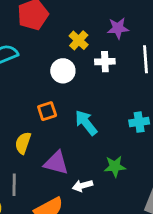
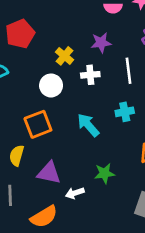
orange square: (47, 111) -> (38, 124), size x1.5
cyan cross: (139, 122) -> (125, 112), moved
cyan arrow: (86, 123) -> (88, 125), moved

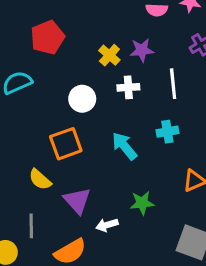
yellow cross: (65, 56) -> (109, 55), moved
yellow semicircle: (17, 155) -> (40, 179), turned -66
purple triangle: (49, 173) -> (77, 201), turned 35

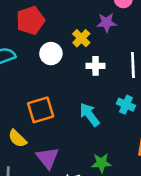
purple star: (142, 50) -> (107, 23), moved
white circle: (82, 99) -> (51, 54), moved
cyan cross: (167, 132) -> (126, 105), turned 30

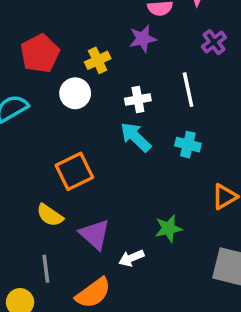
yellow cross: (81, 38) -> (98, 60), moved, turned 30
cyan arrow: (89, 115) -> (136, 137), moved

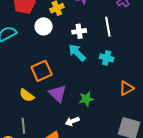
green star: (168, 229) -> (86, 99), moved
purple triangle: (95, 234) -> (58, 93), moved

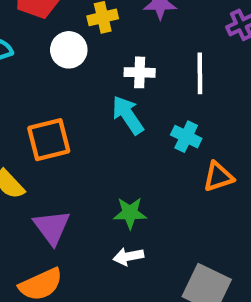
orange triangle: (126, 88) -> (218, 177), moved
purple triangle: (58, 93) -> (52, 227), moved
white arrow: (72, 121) -> (128, 256), moved

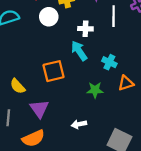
white line: (200, 73) -> (114, 16), moved
orange square: (49, 140) -> (54, 71), moved
green star: (130, 213) -> (95, 90), moved

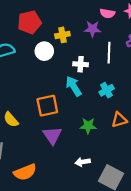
cyan cross: (109, 62) -> (107, 90), moved, turned 32
purple triangle: (39, 109) -> (52, 135), moved
white arrow: (79, 124) -> (83, 162), moved

